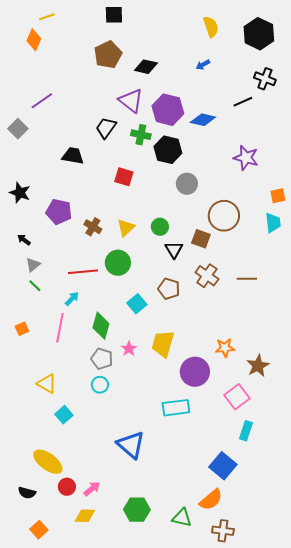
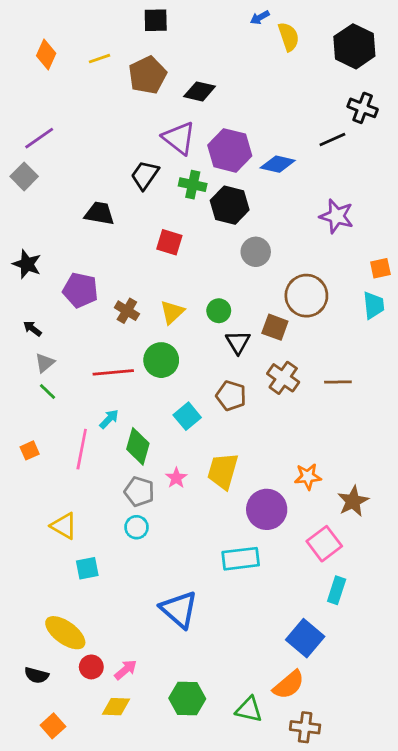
yellow line: (47, 17) -> (100, 59), moved
blue arrow: (203, 65) -> (260, 17), moved
purple line: (42, 101) -> (39, 138), moved
cyan arrow: (72, 299) -> (109, 419), moved
cyan square: (64, 415) -> (87, 568), turned 30

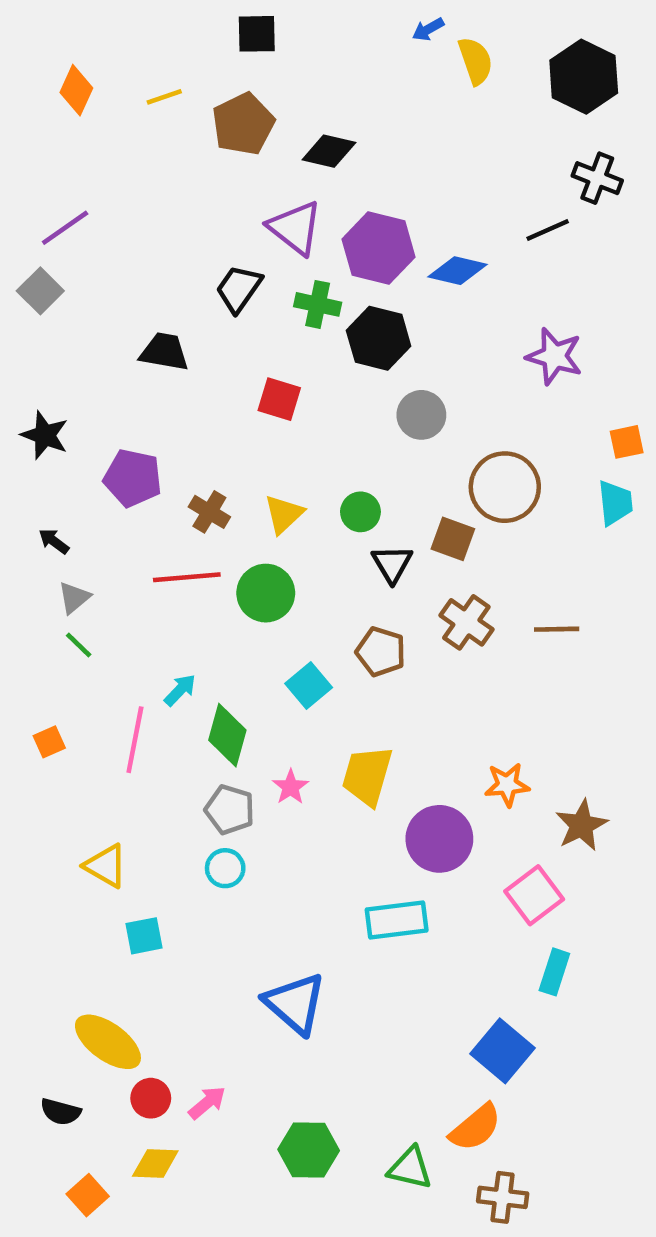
red line: (113, 372) -> (187, 577), moved
yellow diamond: (116, 707) -> (155, 1164), moved

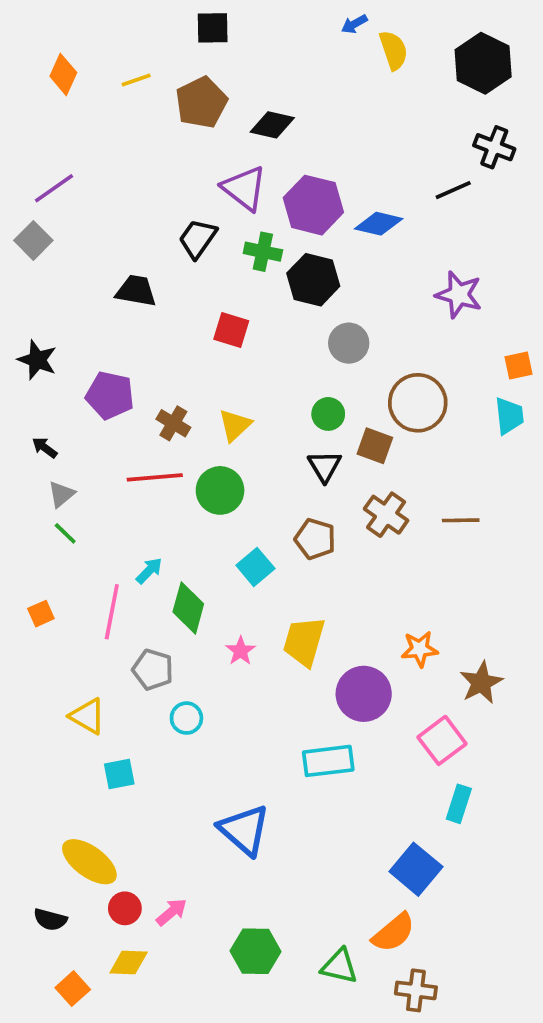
green circle: (360, 512) -> (328, 414), moved
gray pentagon: (230, 810) -> (153, 670), moved

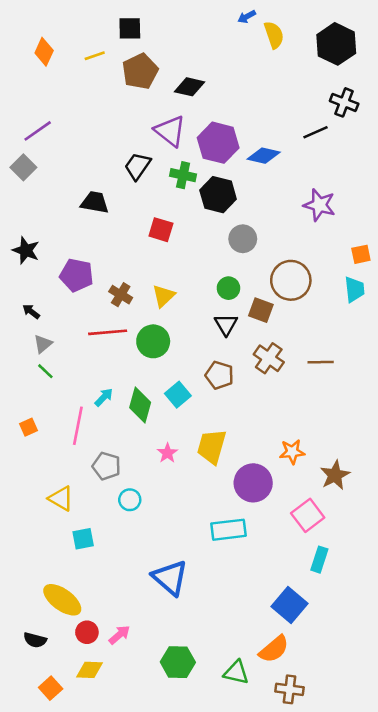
black square: (213, 28) -> (130, 28), moved
green diamond: (188, 608) -> (140, 405), moved

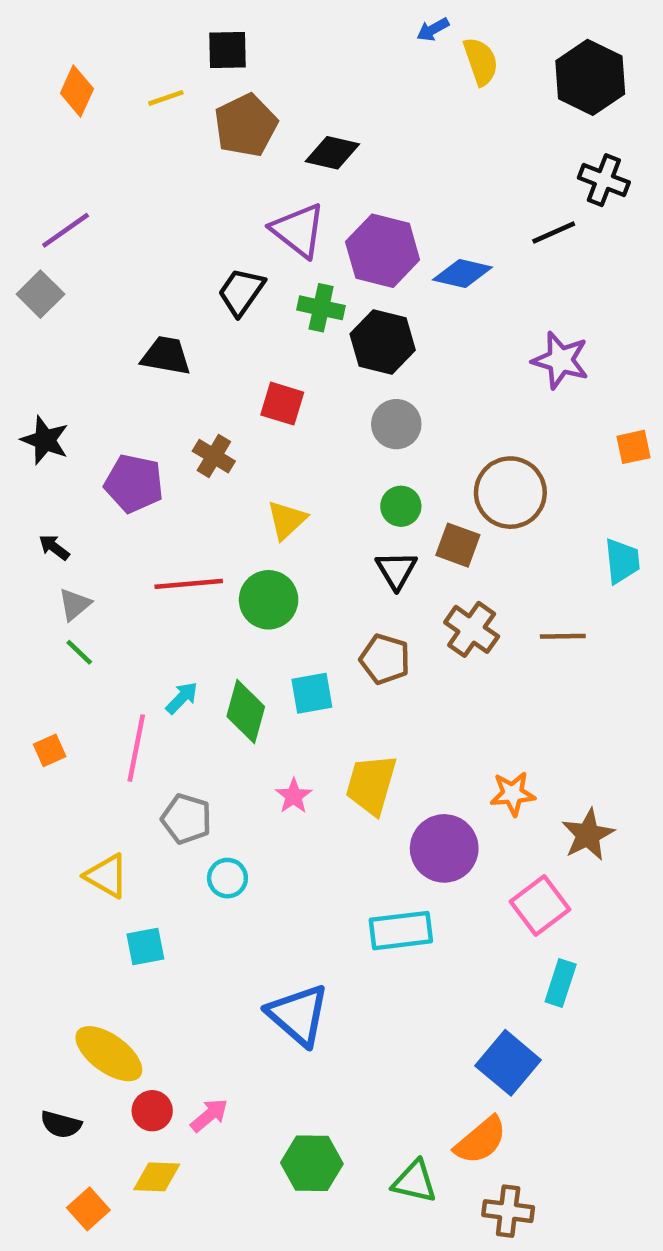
gray circle: (243, 239) -> (396, 424), moved
cyan trapezoid: (354, 289) -> (622, 561), moved
brown cross: (121, 295) -> (214, 456), moved
cyan square: (178, 395) -> (312, 693), turned 30

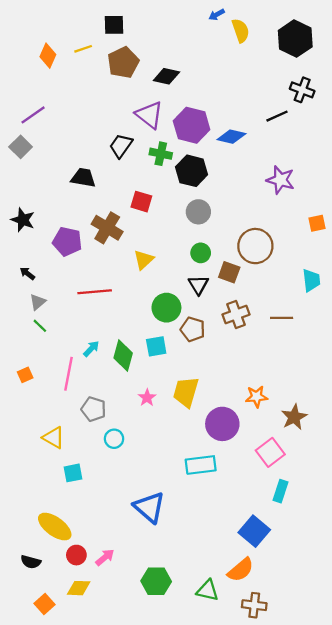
orange diamond: (77, 91) -> (48, 56), moved
brown cross: (214, 456) -> (107, 228), size x1.5
green circle: (269, 600) -> (166, 308), moved
brown cross: (472, 629) -> (236, 314), turned 35

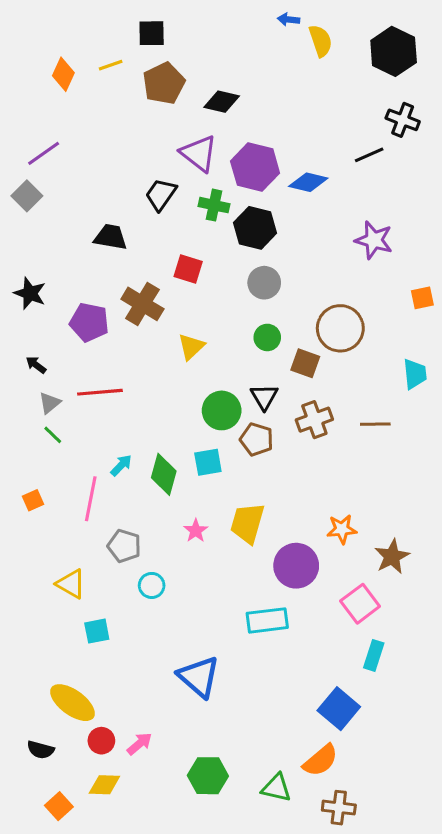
blue arrow: (217, 15) -> (289, 19), turned 35
black triangle: (198, 285) -> (264, 397), moved
red line: (95, 292) -> (100, 392), moved

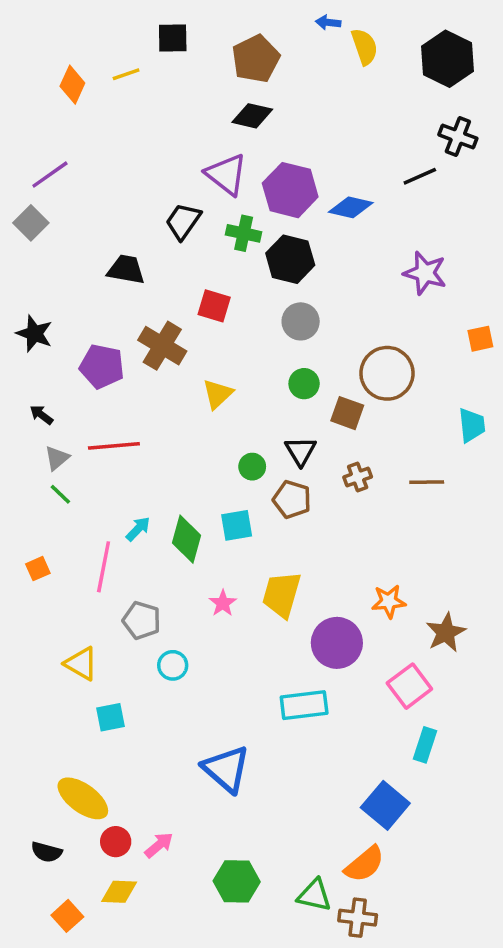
brown pentagon: (164, 83) -> (256, 59), moved
green circle: (222, 410) -> (252, 467), size x0.6
brown cross: (314, 420) -> (358, 477), size x0.7
brown cross: (339, 808) -> (358, 918), moved

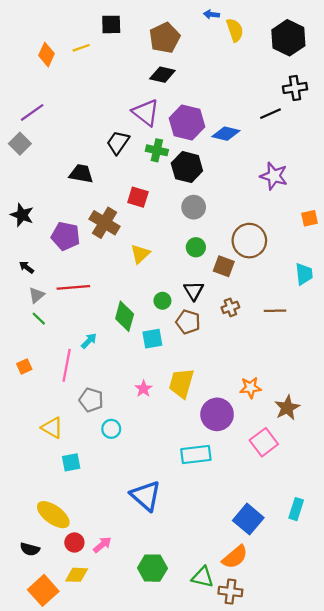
black cross: (458, 137) -> (295, 88), turned -30
green diamond: (187, 539) -> (125, 316), moved
cyan rectangle: (425, 745) -> (296, 509), moved
orange square: (67, 916) -> (43, 590), size x1.5

